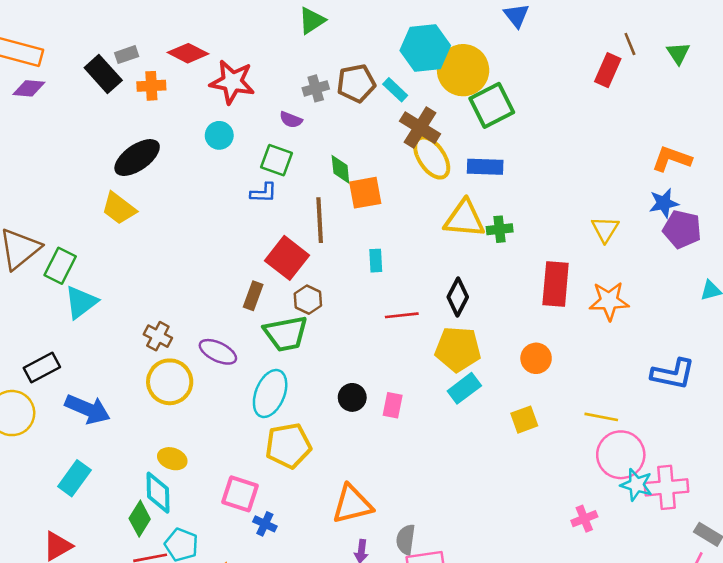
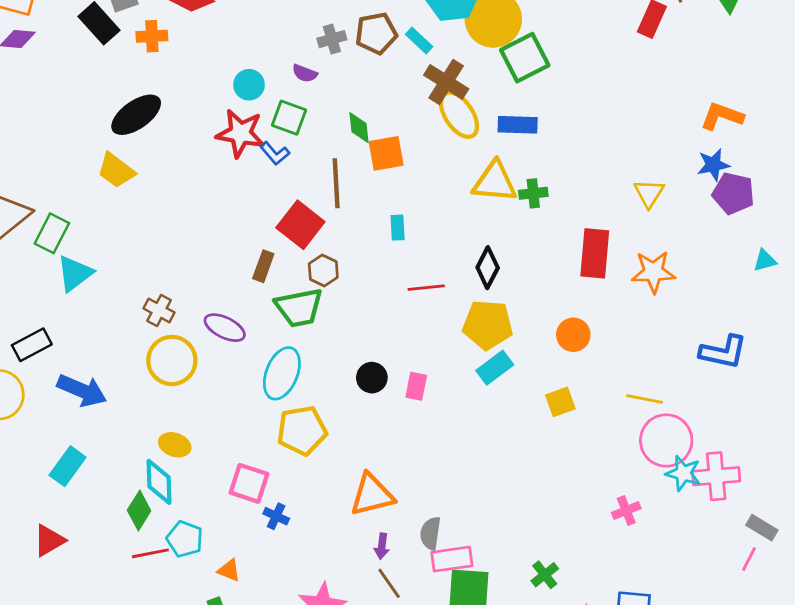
red star: (232, 82) -> (240, 133), moved
cyan circle: (219, 135) -> (249, 85), moved
blue L-shape: (264, 193) -> (275, 153), turned 48

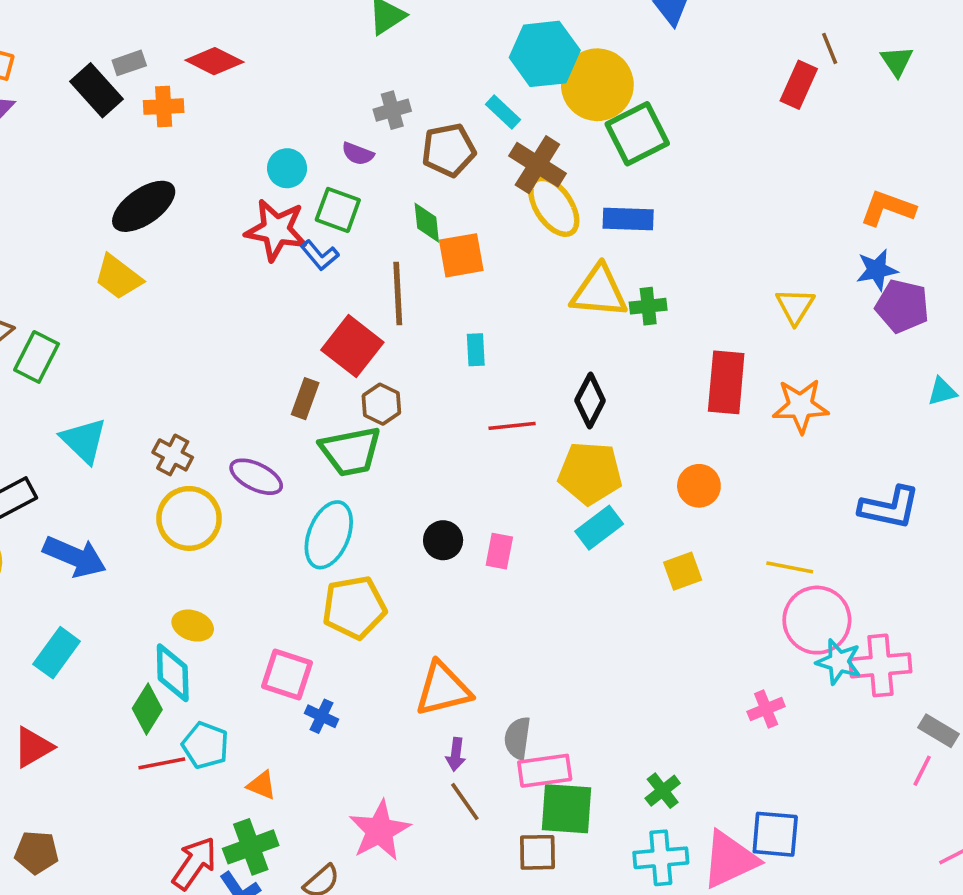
brown pentagon: (376, 33) -> (449, 150), moved
cyan triangle: (75, 273) -> (84, 440), moved, turned -39

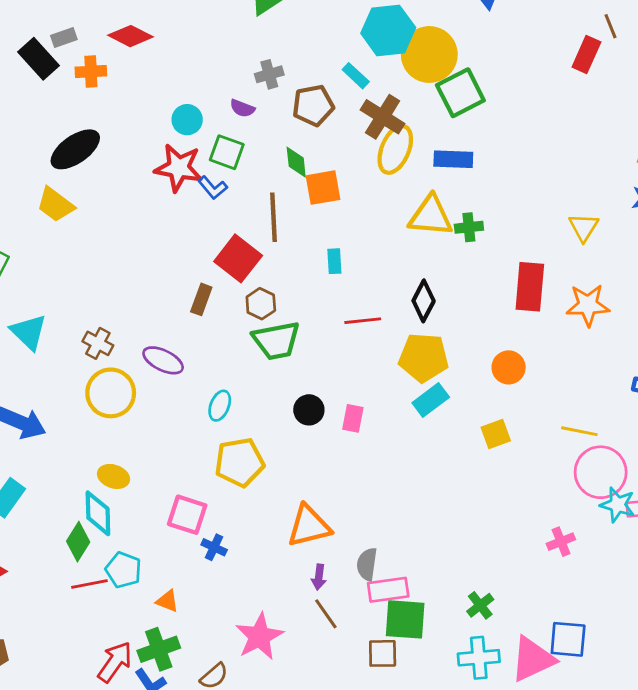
yellow ellipse: (554, 206) -> (395, 149), turned 57
green trapezoid: (351, 451) -> (276, 341), moved
cyan ellipse: (329, 535) -> (220, 406), size x0.6

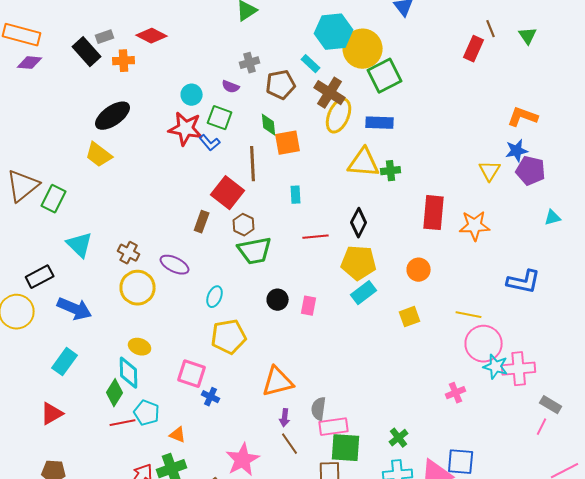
yellow triangle: (584, 227) -> (490, 171), moved

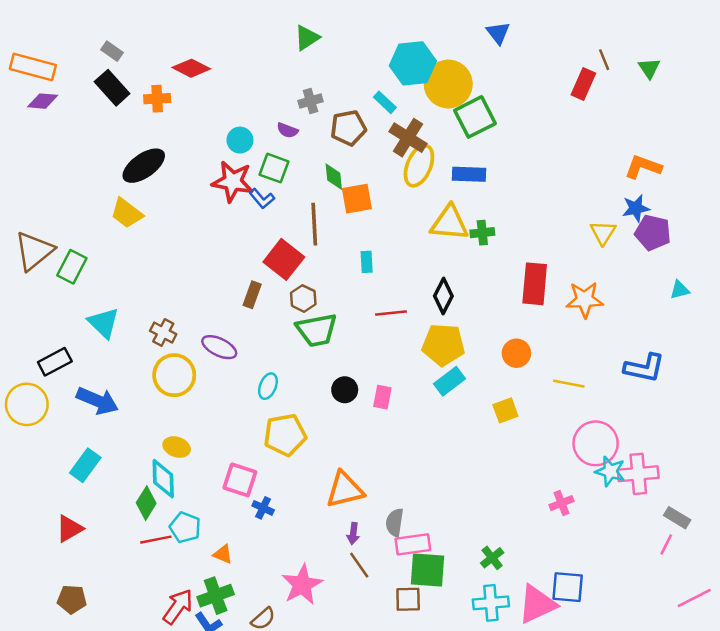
gray rectangle: (105, 37) -> (112, 51), moved, turned 54
yellow line: (469, 315) -> (569, 384), moved

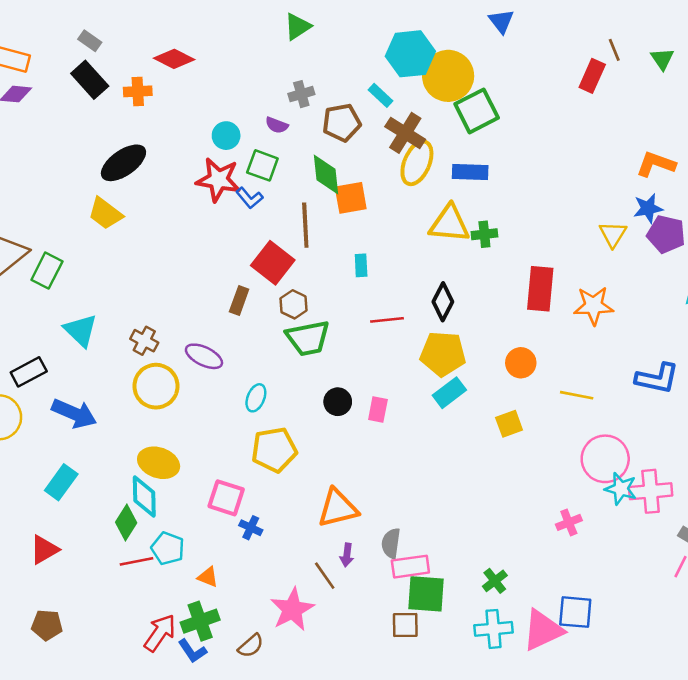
green diamond: (334, 177) -> (326, 175), size x1.4
yellow ellipse: (177, 447) -> (159, 463), size x1.4
brown line: (359, 565) -> (325, 576), moved

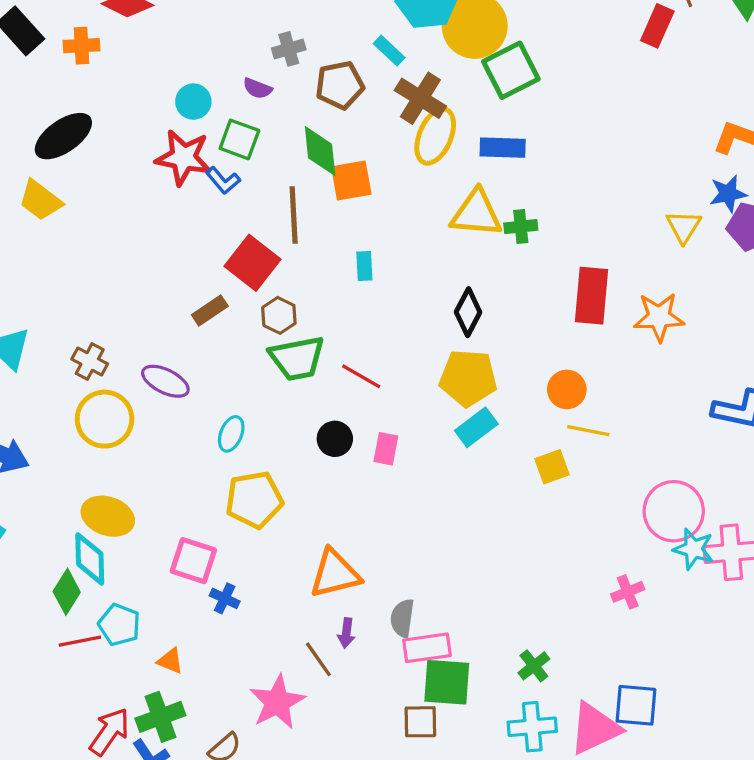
brown rectangle: (239, 300) -> (210, 310), turned 36
red line: (387, 320) -> (361, 376), moved, turned 36
yellow line: (577, 395) -> (588, 431), moved

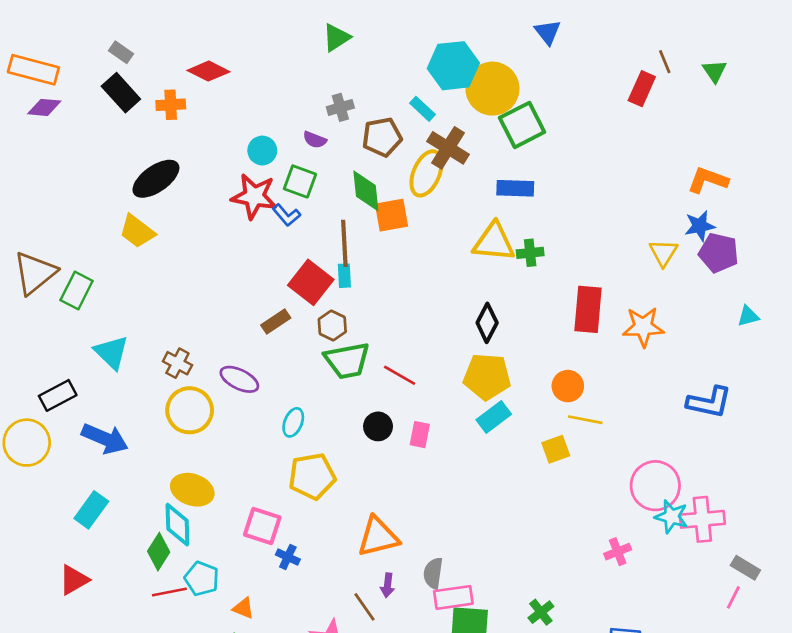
yellow ellipse: (435, 136) -> (426, 173), moved
cyan rectangle: (364, 266) -> (344, 276), moved

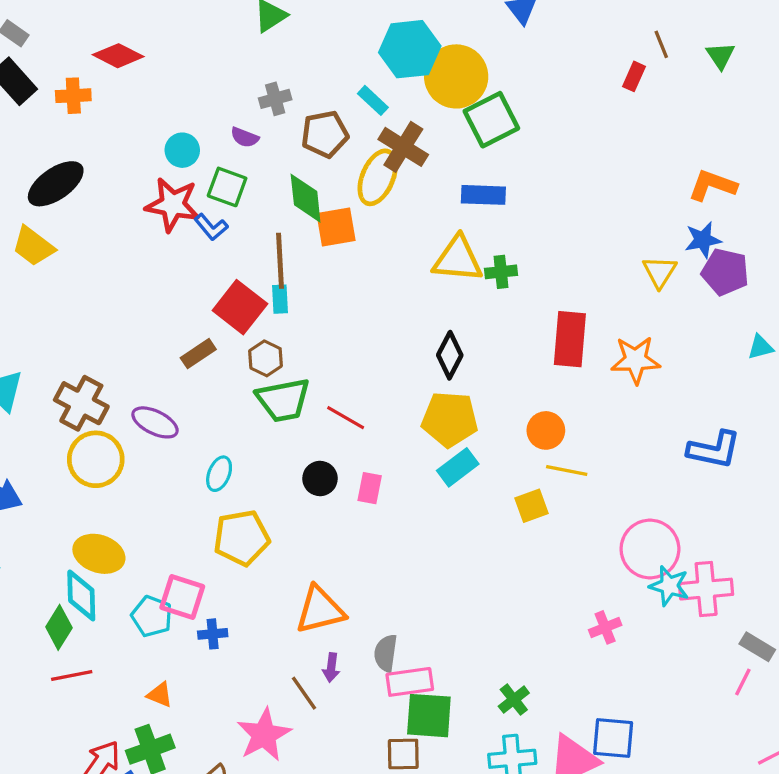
red rectangle: (642, 89) -> (634, 76), size x0.7
brown cross: (177, 363) -> (81, 403), size x1.5
blue cross: (288, 557) -> (213, 634), turned -30
cyan pentagon: (202, 579) -> (152, 616), moved

